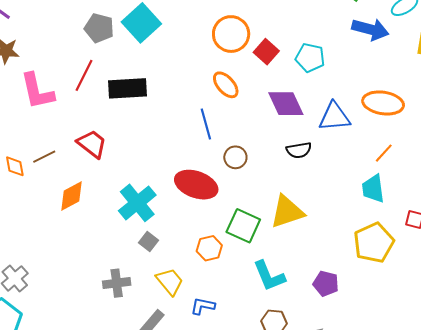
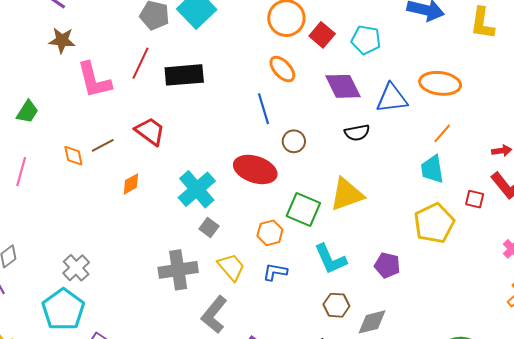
orange diamond: (72, 196) -> (131, 184), size x0.7
gray cross: (117, 283) -> (178, 270), size x1.4
blue L-shape: (203, 306) -> (275, 272), moved

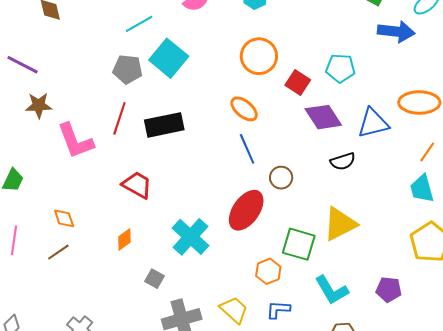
red square: (322, 35) -> (298, 82), moved
orange ellipse: (282, 69) -> (244, 109), moved
brown line: (103, 145) -> (58, 252), moved
red ellipse: (255, 169) -> (246, 210), turned -66
gray square: (209, 228) -> (154, 279), moved

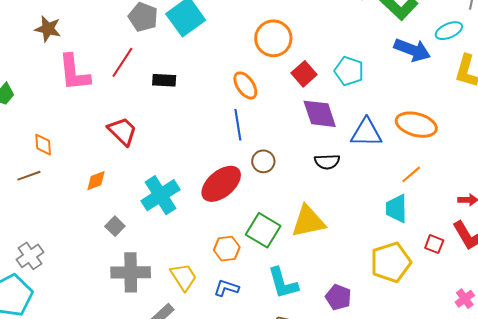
black rectangle: (164, 125) -> (164, 80), size x0.6

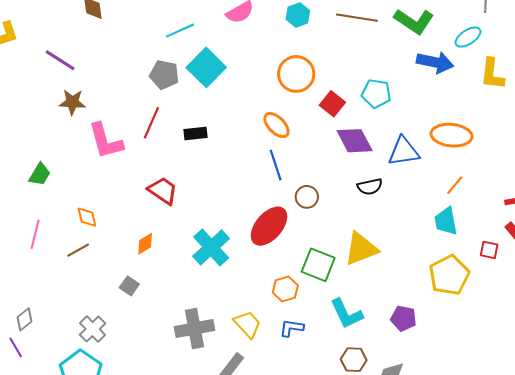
gray square: (115, 226) -> (129, 286), moved

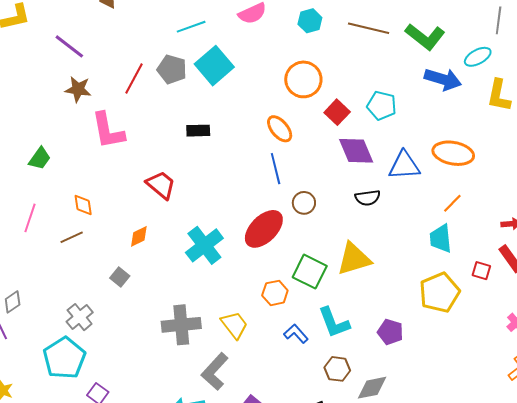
red line: (151, 123) -> (134, 78), moved
blue L-shape: (292, 328) -> (296, 334), moved, turned 35

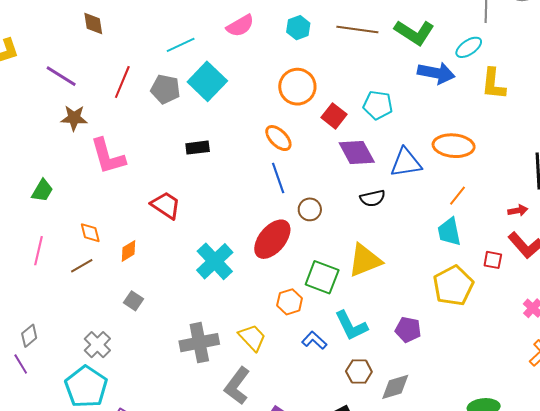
red line: (134, 78) -> (122, 82), moved
orange diamond: (139, 236) -> (129, 251), moved

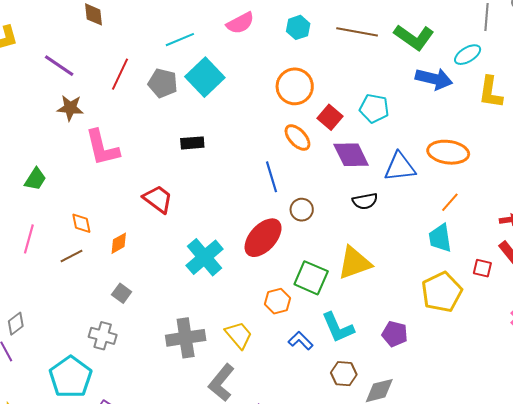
orange ellipse: (278, 138) -> (297, 137), moved
gray cross: (97, 345) -> (103, 336), moved, turned -32

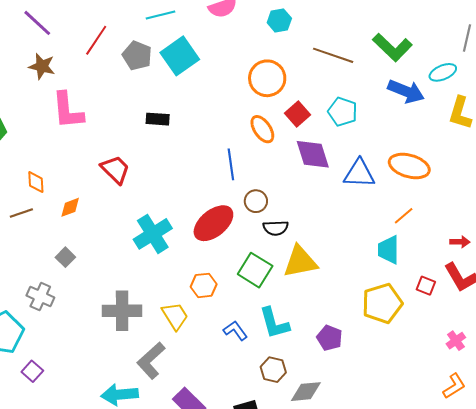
brown line: (357, 32) -> (333, 55), moved
black semicircle: (365, 201) -> (276, 228), moved
orange hexagon: (277, 301) -> (204, 285), moved

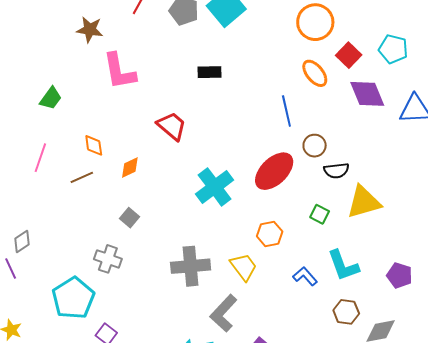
green square: (255, 270) -> (320, 214), size x0.6

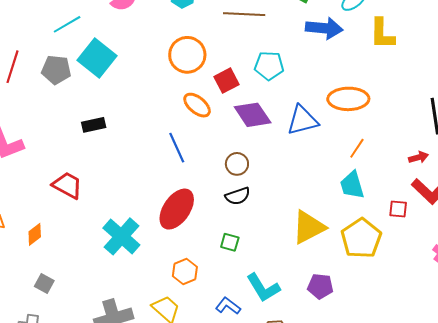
red square: (349, 55) -> (226, 81), turned 30
brown circle: (315, 146) -> (237, 164), moved
yellow triangle: (364, 202) -> (309, 227), moved

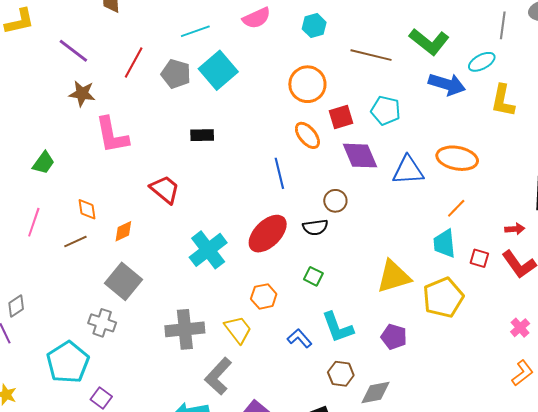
black semicircle: (238, 196) -> (315, 227), moved
red square: (398, 209) -> (479, 258), moved
gray square: (44, 284) -> (123, 281), size x1.8

